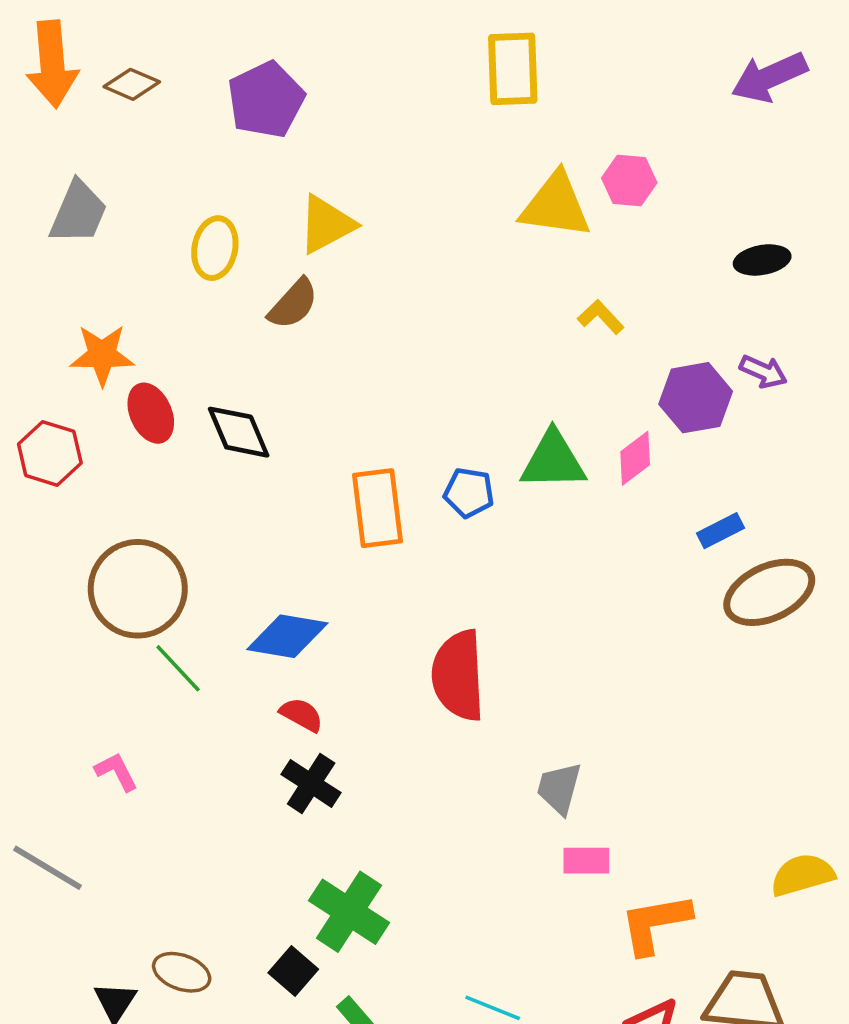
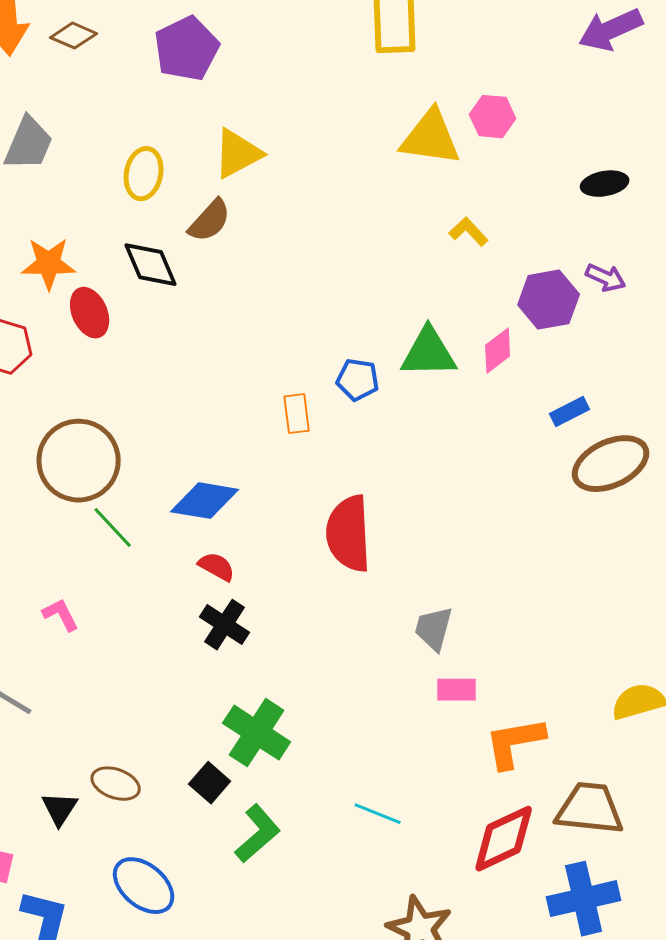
black diamond: (239, 432) -> (151, 265), moved
orange rectangle: (378, 508) -> (297, 414), moved, size x0.6

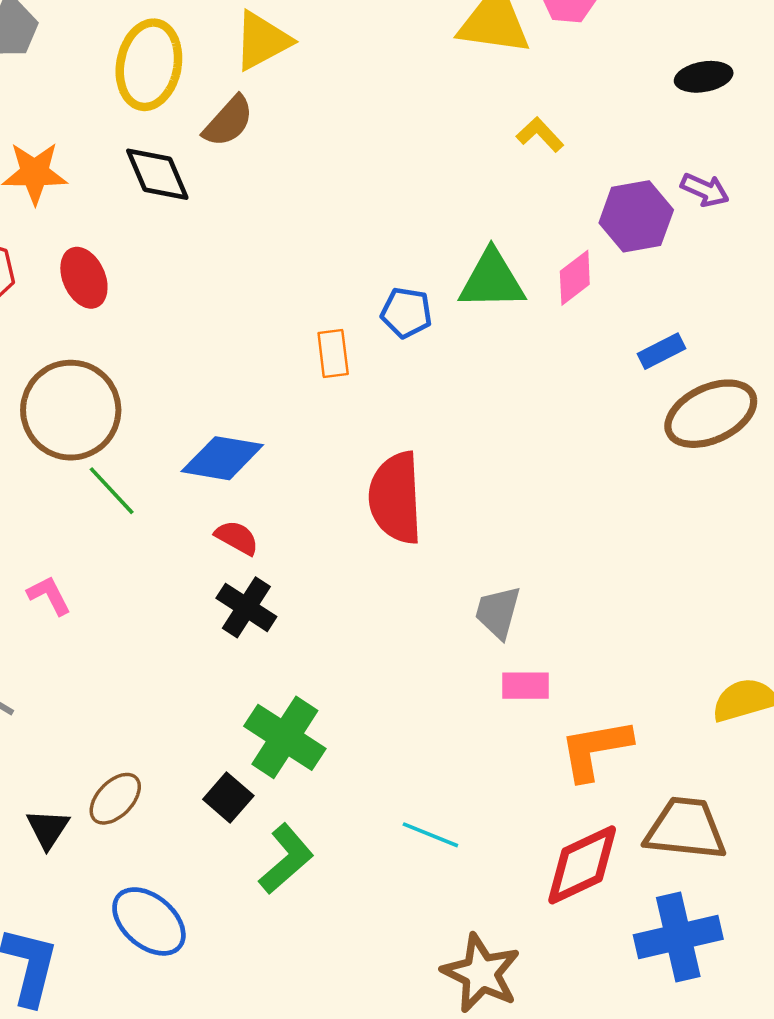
yellow ellipse: (144, 174) -> (149, 65), size x1.4
red ellipse: (90, 313) -> (84, 278), moved
brown ellipse: (116, 784) -> (115, 799), turned -66

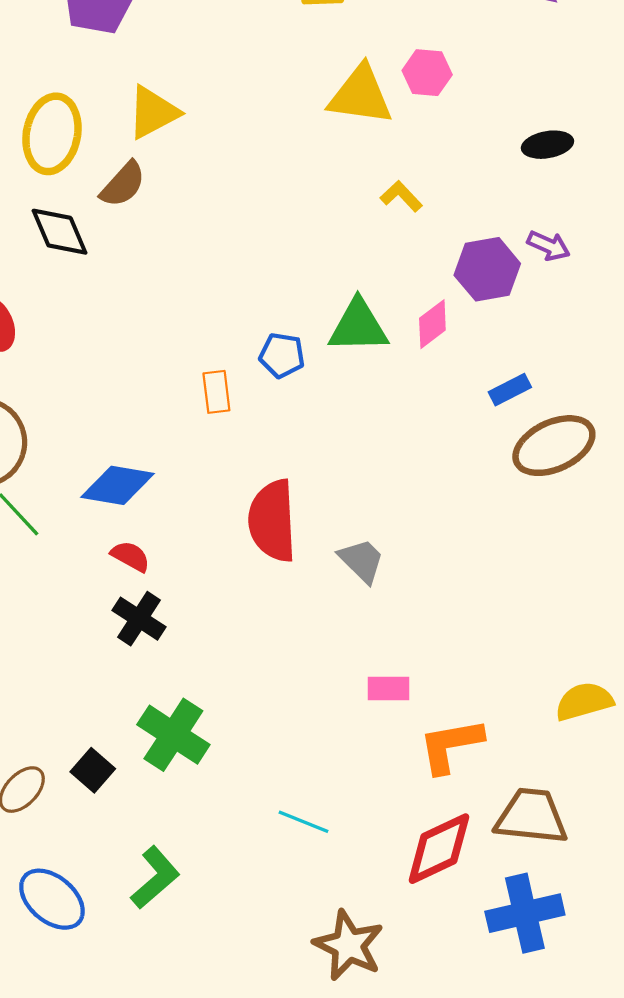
gray trapezoid: (498, 612) -> (362, 561), moved, turned 120
black square: (228, 798) -> (93, 770), moved
green L-shape: (286, 859) -> (155, 878), moved

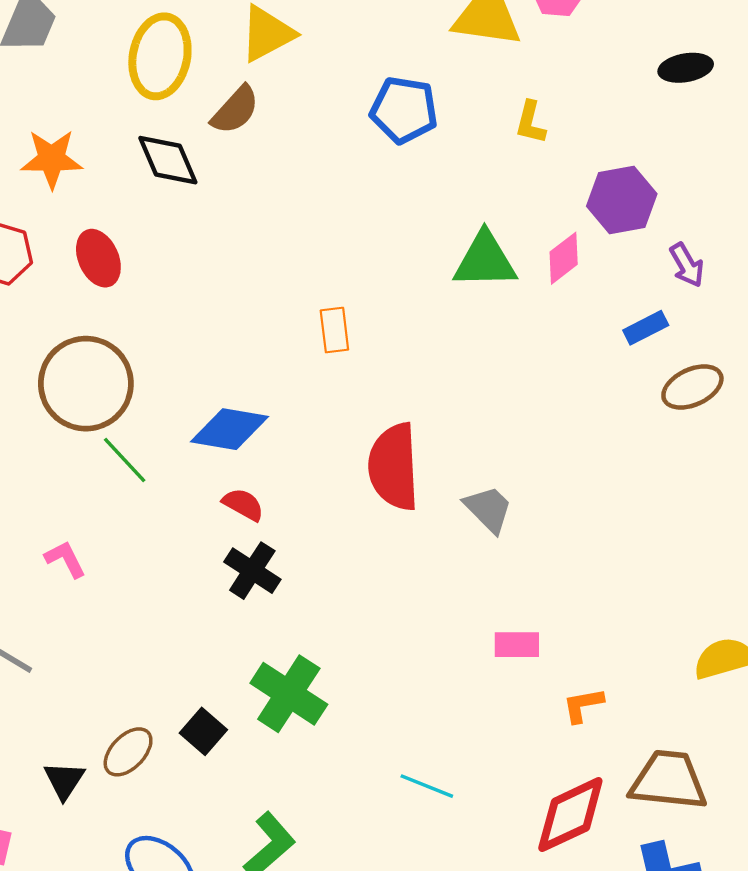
yellow L-shape: (401, 196) -> (531, 122), turned -123
purple arrow: (549, 246) -> (687, 265), moved, turned 36
blue pentagon: (282, 355) -> (404, 110), moved, size x1.4
brown ellipse: (554, 446) -> (692, 387), size x0.7
orange L-shape: (451, 745) -> (583, 705), size x0.6

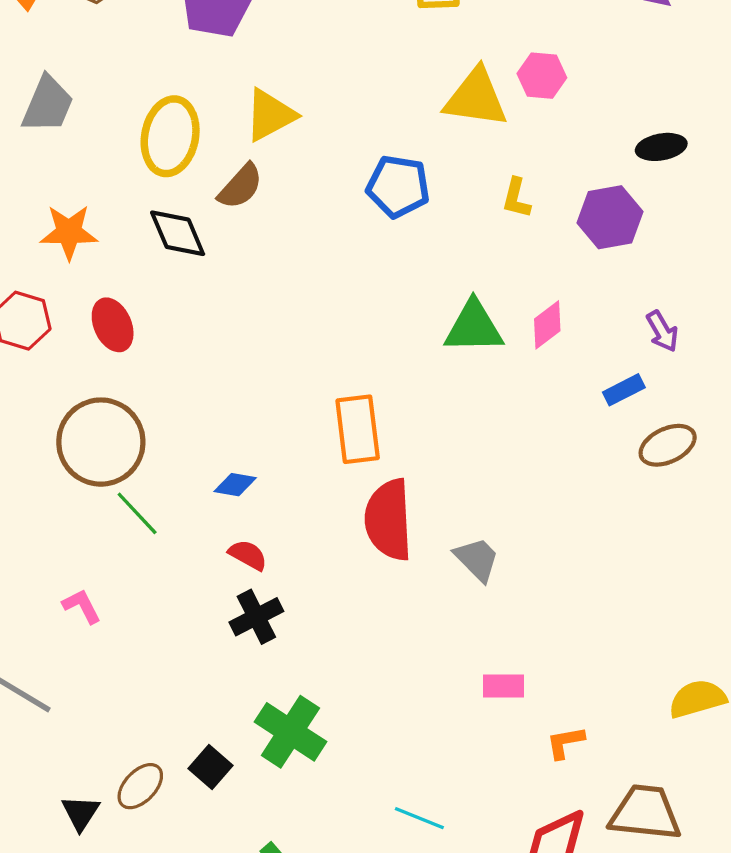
purple hexagon: (622, 200) -> (610, 217), moved
orange rectangle: (334, 330) -> (358, 429), moved, size x1.6
blue diamond: (230, 429) -> (235, 485), size x0.6
black cross: (252, 571) -> (256, 617), turned 30

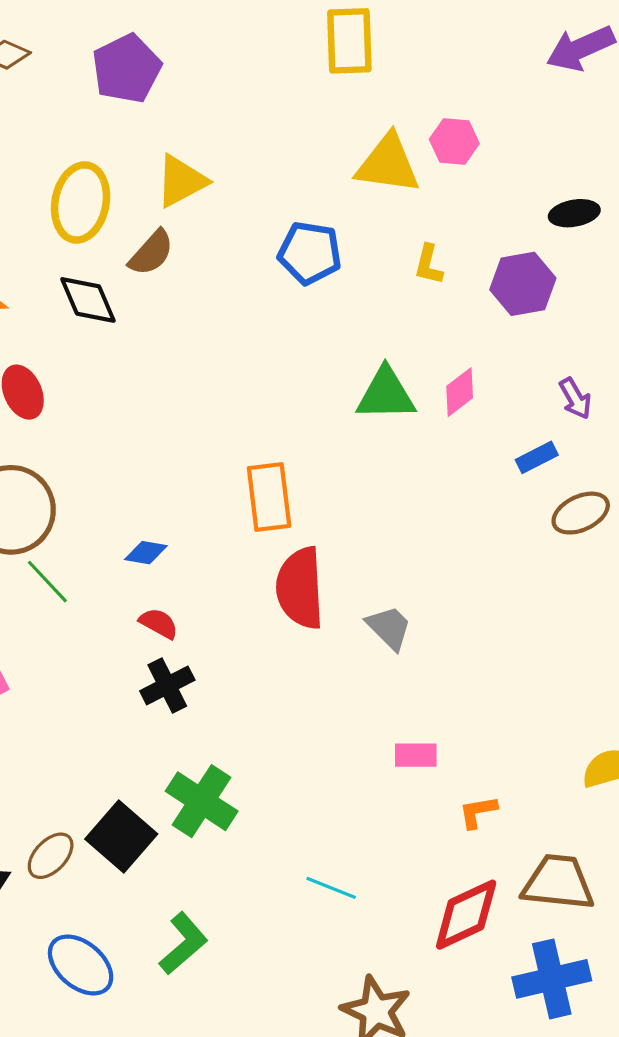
black square: (211, 767) -> (121, 836), size x1.6

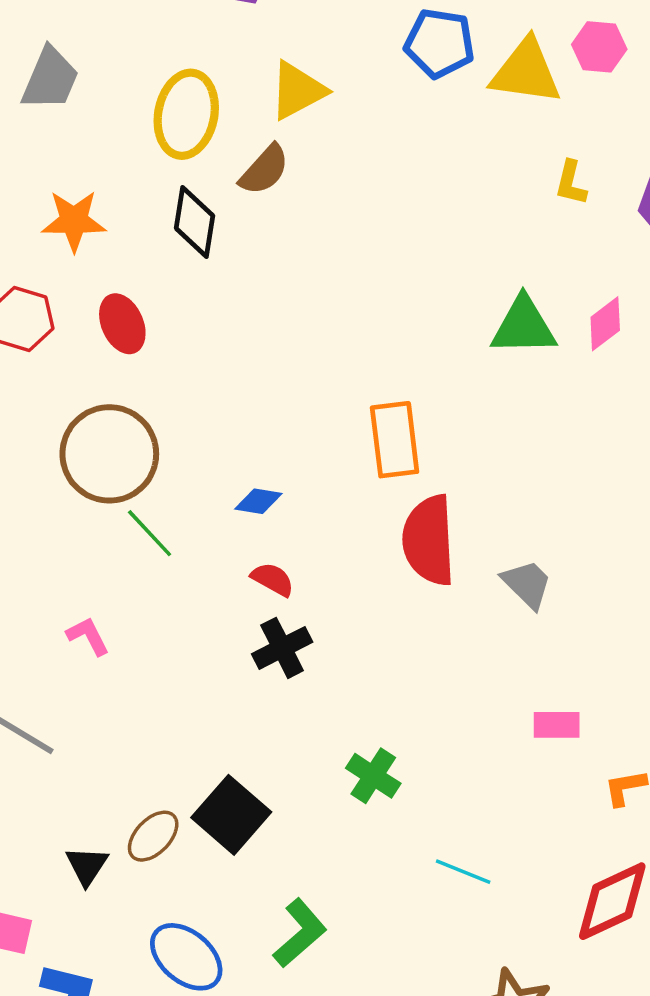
blue pentagon: (310, 253) -> (439, 43), moved
black diamond: (88, 300) -> (195, 222), turned 32
green cross: (202, 801) -> (373, 776), moved, size x0.7

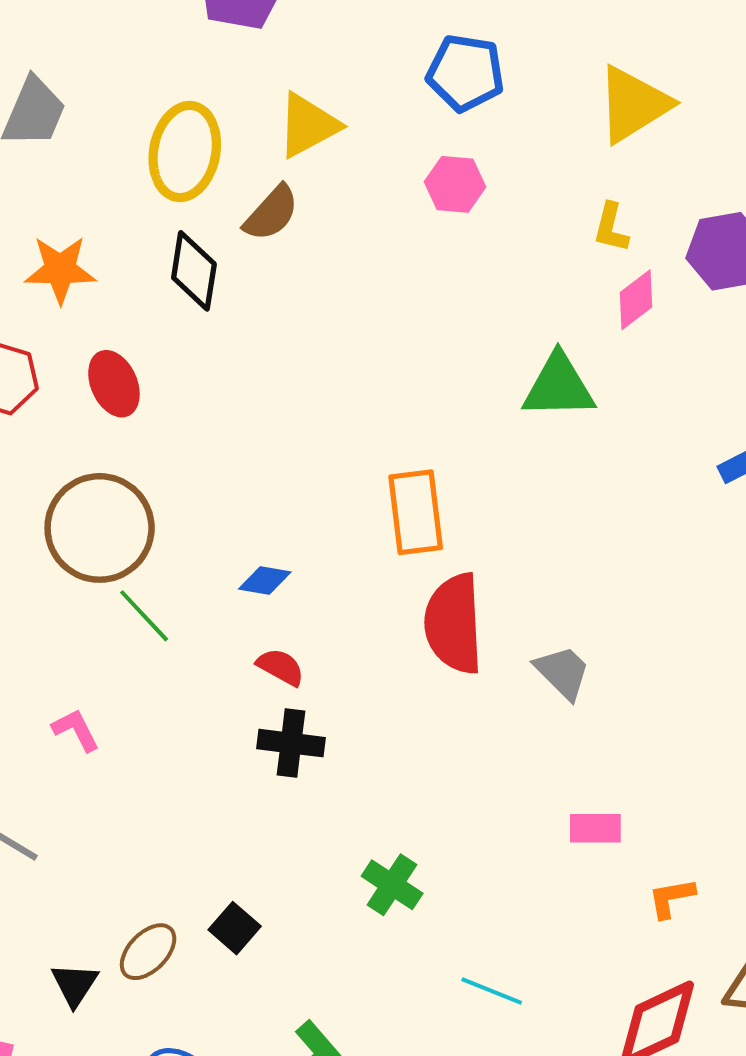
pink hexagon: (599, 47) -> (455, 184), moved
yellow triangle: (526, 72) -> (633, 104), moved, turned -40
pink diamond: (605, 324) -> (636, 300), moved
black cross: (282, 648) -> (291, 743), turned 34
black square: (231, 815) -> (235, 928), size x0.6

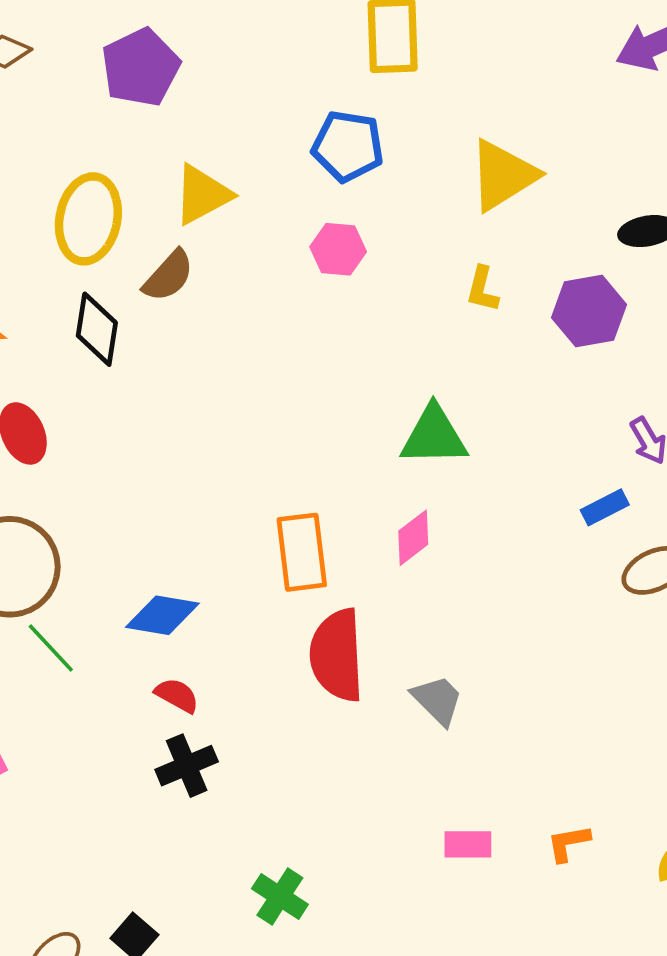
pink diamond: (636, 300) -> (413, 538), moved
blue diamond: (265, 580) -> (162, 615), size x1.5
black cross: (291, 743) -> (187, 766), turned -30
orange L-shape: (671, 898) -> (568, 843), moved

